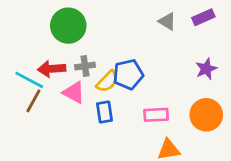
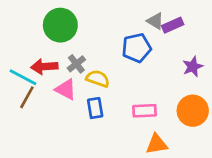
purple rectangle: (203, 17) -> (173, 25), moved
gray cross: (85, 66) -> (76, 64), turned -30
blue pentagon: (128, 74) -> (137, 48), moved
yellow semicircle: (107, 81) -> (98, 79), turned -115

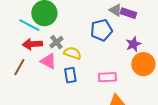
purple rectangle: (173, 25) -> (128, 13), turned 42
purple star: (193, 67) -> (133, 44), moved
cyan line: (23, 77) -> (29, 25), moved
orange circle: (193, 111) -> (143, 64), moved

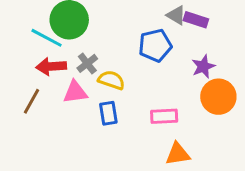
pink triangle: (48, 61) -> (75, 92), turned -36

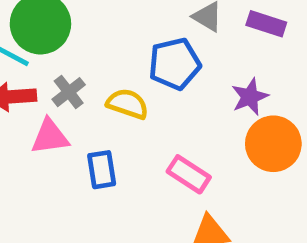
purple rectangle: (196, 20) -> (266, 24), moved
yellow semicircle: (111, 80) -> (128, 104), moved
pink rectangle: (164, 116) -> (189, 174), turned 36

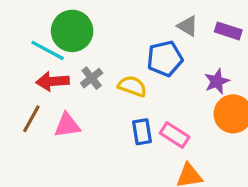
pink triangle: (50, 137) -> (67, 125), moved
blue rectangle: (102, 170) -> (142, 132), moved

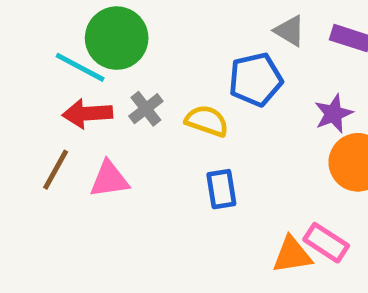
pink rectangle: (175, 135) -> (326, 243), moved

